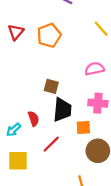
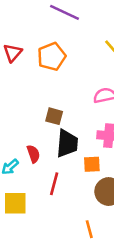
red line: (51, 144) -> (54, 184), turned -30

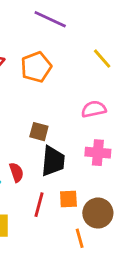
orange square: (92, 164) -> (68, 199), moved
orange line: (89, 229) -> (80, 238), moved

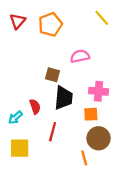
pink semicircle: (94, 109) -> (80, 56), moved
orange square: (68, 199) -> (91, 114), moved

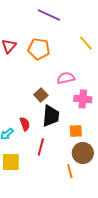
orange pentagon: (50, 24) -> (39, 49), turned 30
brown square: (53, 75) -> (41, 95), turned 32
pink cross: (99, 91) -> (83, 99), moved

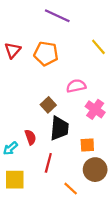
pink cross: (83, 99) -> (95, 109), turned 30
orange line: (70, 171) -> (71, 189), moved, turned -32

